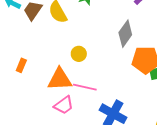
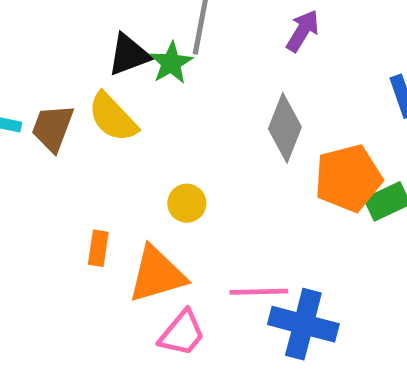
orange rectangle: (21, 65) -> (98, 248), moved
pink line: (85, 87) -> (259, 292), moved

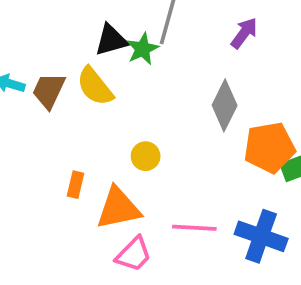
blue cross: (303, 324) -> (261, 236), moved

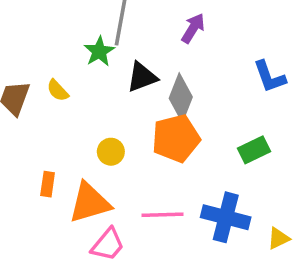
black triangle: (111, 40) -> (142, 77), moved
yellow semicircle: (95, 86) -> (58, 90), size x0.6
orange pentagon: (269, 147) -> (176, 138), moved

